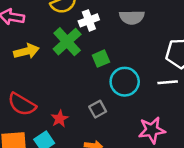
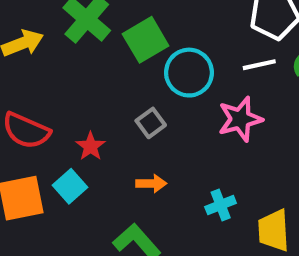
green square: (101, 59) -> (146, 40), size x1.5
pink star: (152, 130) -> (240, 119), moved

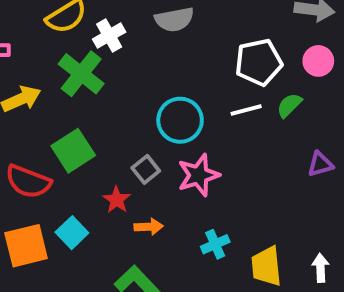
green square: (146, 40) -> (73, 151), moved
pink star: (240, 119) -> (198, 175), moved
red star: (91, 146) -> (117, 200), moved

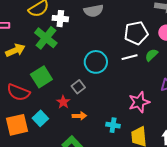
white cross: (109, 36) -> (60, 19), turned 35
pink star: (198, 175) -> (139, 102), moved
cyan cross: (215, 244) -> (113, 125), turned 32

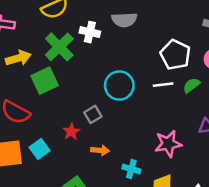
white cross: (60, 19) -> (90, 32), moved
white pentagon: (136, 33) -> (175, 55), turned 30
green square: (41, 77) -> (45, 81), moved
orange arrow: (79, 116) -> (100, 150), moved

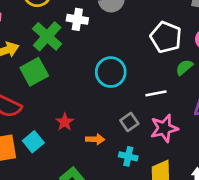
white line: (163, 85) -> (156, 93), moved
gray square: (93, 114) -> (129, 122), moved

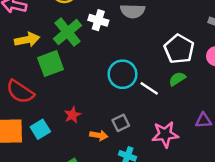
green semicircle: (184, 67) -> (177, 79), moved
white line: (156, 93) -> (149, 88), moved, turned 36
gray square: (129, 122) -> (121, 123), moved

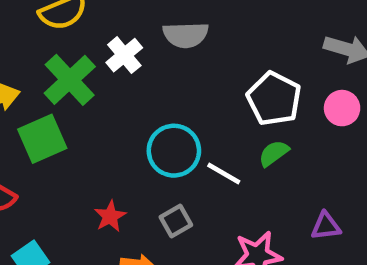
white cross: (98, 20) -> (124, 55), turned 36
red star: (72, 115) -> (110, 216), moved
gray square: (121, 123) -> (176, 221), moved

